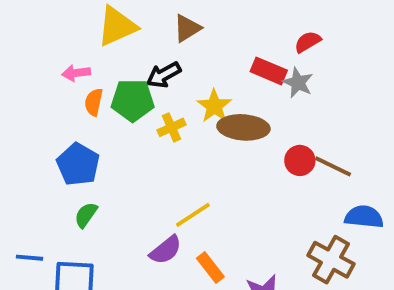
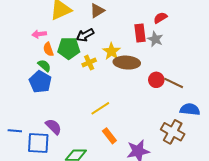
red rectangle: (269, 71) -> (140, 33), turned 60
orange semicircle: (94, 102) -> (48, 49), turned -32
green semicircle: (86, 215) -> (44, 66), moved, turned 96
purple semicircle: (166, 250) -> (53, 127), moved, turned -96

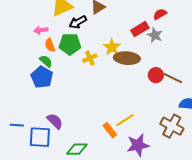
red rectangle: (140, 33) -> (140, 29), turned 66
black arrow: (85, 35) -> (78, 22), moved
yellow line: (100, 108) -> (125, 120), moved

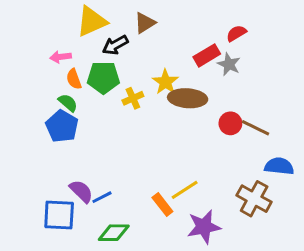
blue line: (17, 125) -> (102, 197), moved, turned -32

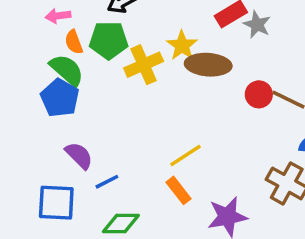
yellow cross: (133, 98) -> (144, 65), size x1.5
green semicircle: (68, 103) -> (67, 70), size x1.5
yellow line: (185, 190) -> (185, 155), moved
purple semicircle: (81, 191) -> (79, 155), moved

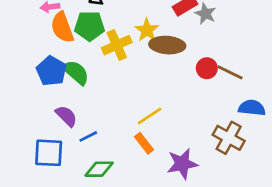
orange semicircle: (74, 42) -> (62, 27), size x1.6
green semicircle: (67, 70) -> (76, 72), moved

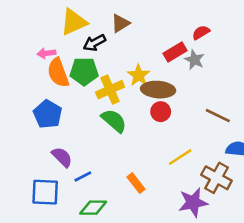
red circle: (207, 68) -> (161, 112), moved
green semicircle: (76, 72) -> (114, 121), moved
yellow line: (150, 116) -> (180, 157), moved
purple star: (182, 164) -> (193, 202), moved

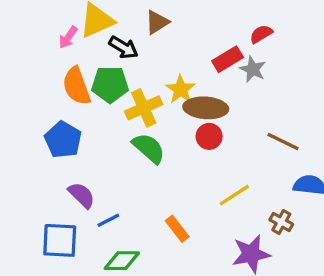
black arrow: (94, 43) -> (123, 47), turned -120
pink arrow: (46, 53) -> (68, 37), moved, turned -48
brown cross: (216, 178) -> (281, 222), size x0.6

